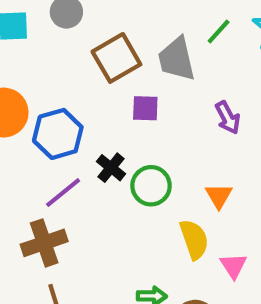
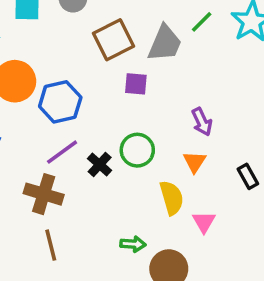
gray trapezoid: (177, 59) -> (165, 43), turned -147
purple arrow: (228, 118) -> (202, 122), moved
black cross: (111, 168) -> (100, 164), moved
brown cross: (44, 243) -> (44, 194), turned 33

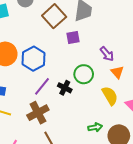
purple arrow: (202, 122) -> (107, 54), moved
brown cross: (44, 194) -> (38, 113), turned -30

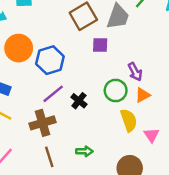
orange triangle: (117, 72) -> (143, 95), turned 32
green circle: (84, 74) -> (116, 91), moved
green arrow: (95, 127) -> (84, 151), moved

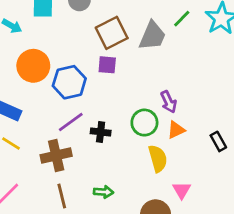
purple square: (100, 45) -> (107, 65), moved
black cross: (79, 101) -> (101, 132), turned -35
pink triangle: (151, 135) -> (182, 190), moved

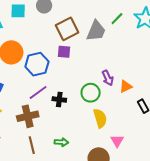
orange triangle: (176, 130) -> (126, 86), moved

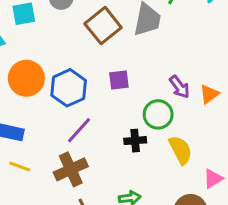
purple square: (64, 52) -> (119, 80), moved
black cross: (59, 99) -> (135, 141), moved
pink triangle: (117, 141) -> (213, 179), turned 40

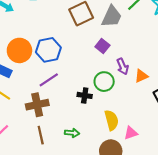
orange circle: (26, 78) -> (19, 50), moved
purple square: (119, 80) -> (102, 46), moved, turned 32
yellow semicircle: (180, 150) -> (112, 120), moved

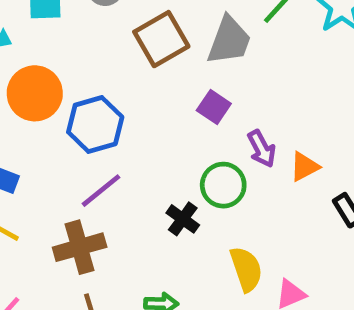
orange circle: (19, 50) -> (35, 93), moved
black cross: (85, 95) -> (183, 219), turned 32

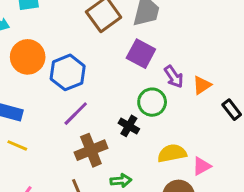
purple square: (214, 107) -> (141, 54), size x1.4
brown cross: (80, 247) -> (91, 150), moved
yellow semicircle: (246, 269) -> (172, 153), turned -76

